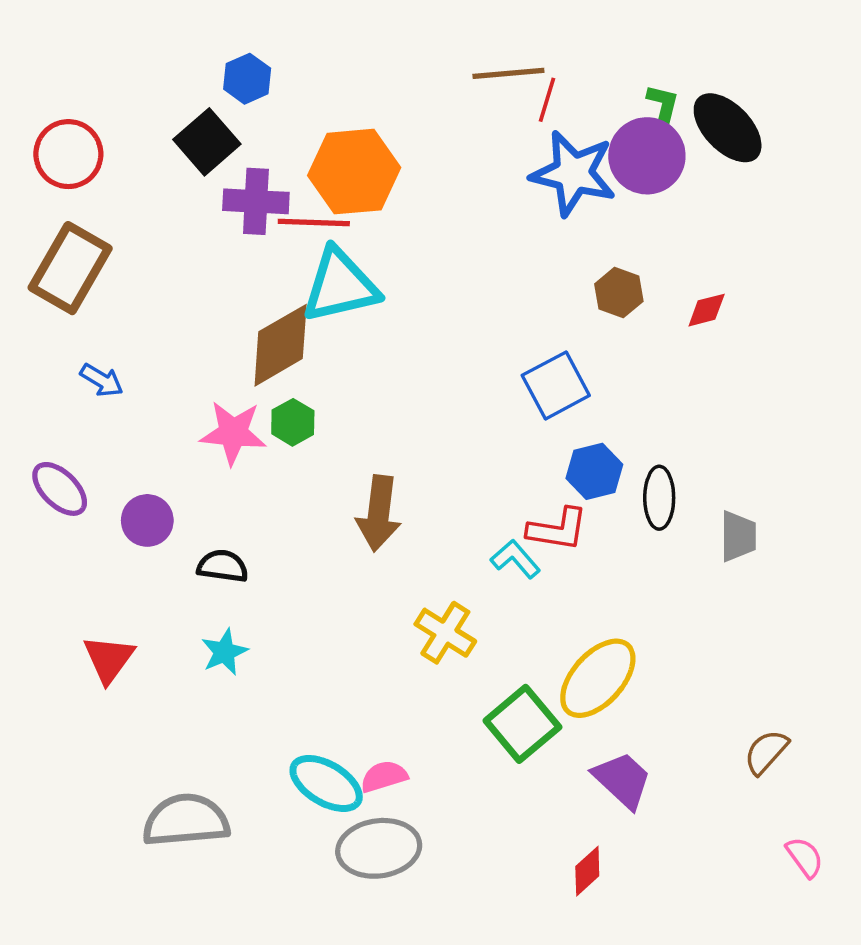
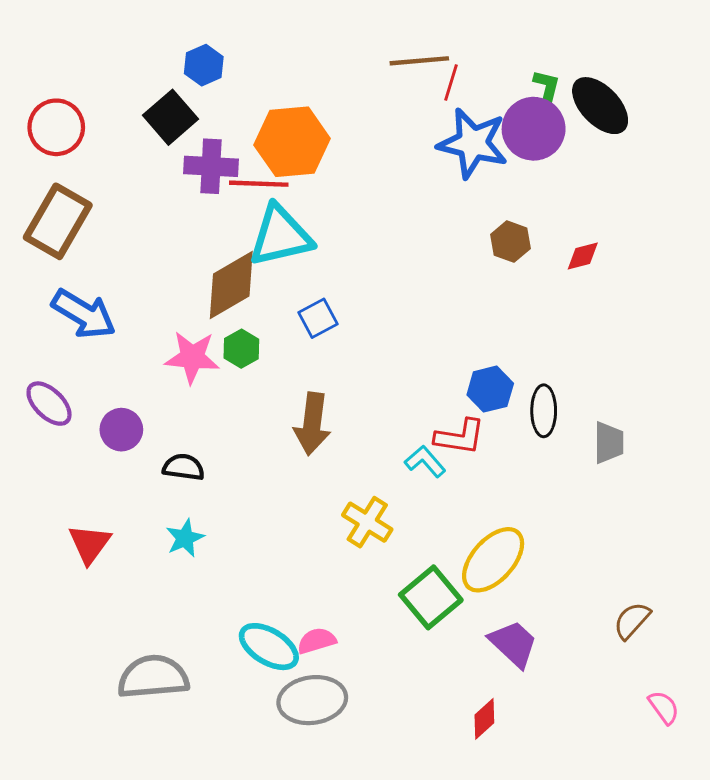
blue arrow: (102, 380) -> (84, 314), size x1.8
blue square: (556, 385) -> (318, 318), moved, size x0.7

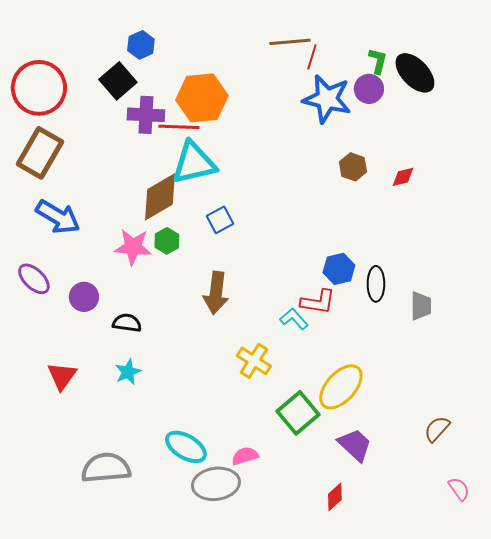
red circle: (56, 127) -> (39, 88), size x1.4
purple circle: (534, 129) -> (369, 89), size x0.7
pink semicircle: (317, 641) -> (245, 456), moved

